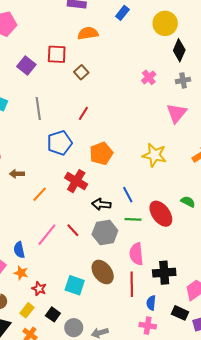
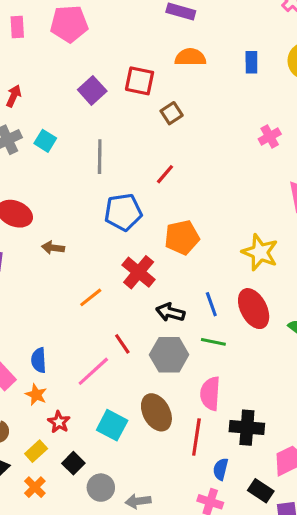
blue rectangle: (122, 13) -> (251, 62), moved, turned -48
orange line: (40, 194) -> (91, 297), moved
red ellipse: (161, 214) -> (254, 309), moved
pink line: (47, 235) -> (93, 371), moved

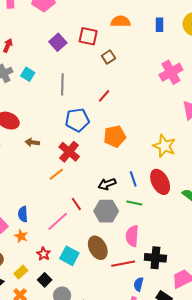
pink cross: (270, 137) -> (171, 72), size x1.6
red cross: (139, 272) -> (69, 152), moved
black arrow: (170, 312) -> (107, 184), turned -36
red star: (59, 422) -> (44, 254), moved
red line: (196, 437) -> (123, 264), turned 70

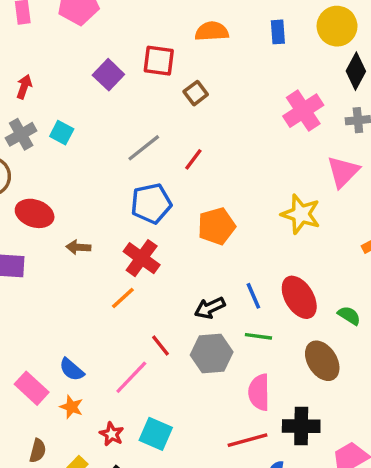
gray line: (62, 84) -> (144, 148), moved, turned 55
yellow star: (164, 146) -> (301, 214), moved
blue semicircle: (23, 214) -> (72, 370), turned -42
brown ellipse: (98, 248) -> (322, 361), moved

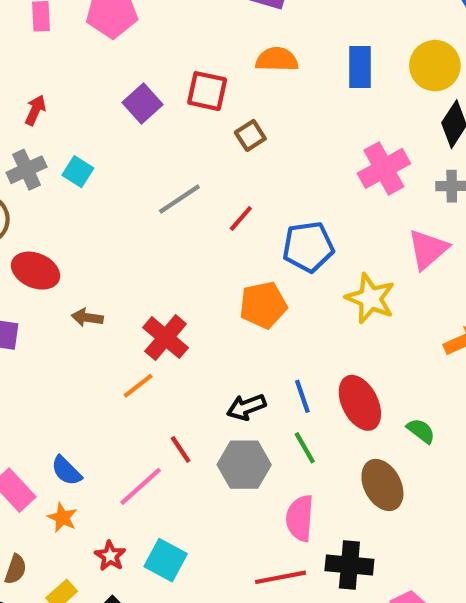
blue rectangle: (278, 32) -> (360, 67), size x1.4
blue pentagon: (151, 203) -> (308, 247), moved
green line: (258, 336) -> (305, 448), turned 48

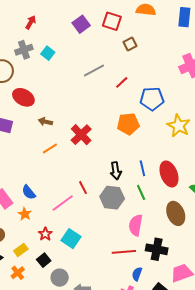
orange line: (138, 386) -> (50, 149), moved
black arrow: (246, 407) -> (116, 171), turned -84

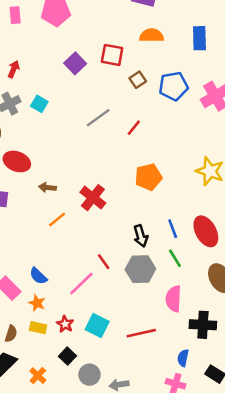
blue pentagon: (152, 99) -> (173, 86), moved
yellow rectangle: (21, 250) -> (38, 328), moved, turned 56
red line: (124, 252) -> (141, 333), moved

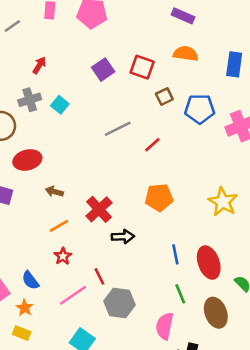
red ellipse: (17, 161) -> (27, 160), turned -45
black arrow: (141, 236) -> (123, 237), moved, turned -85
green line: (175, 258) -> (180, 294), moved
gray hexagon: (140, 269) -> (119, 303), moved
red star: (65, 324) -> (63, 256), moved

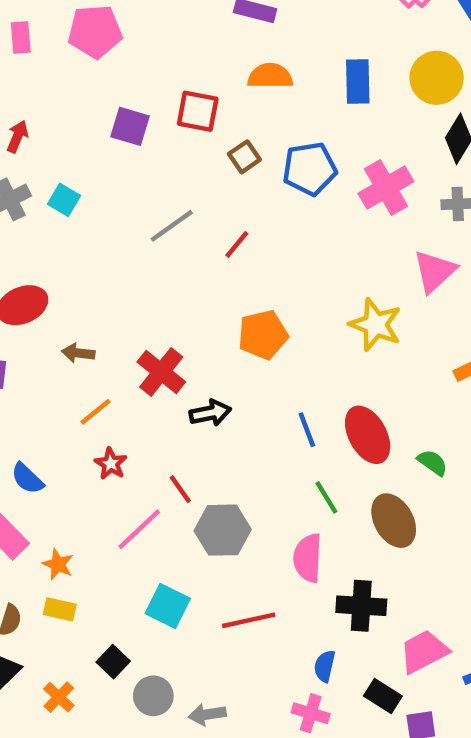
purple square: (103, 70) -> (130, 126), turned -30
blue semicircle: (30, 280) -> (27, 479), moved

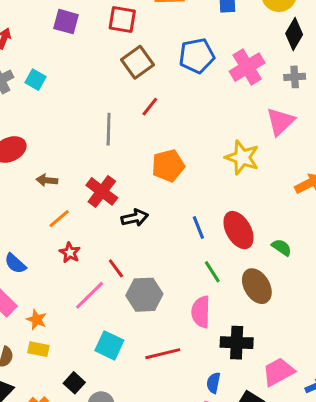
purple square: (130, 126) -> (66, 22), moved
brown square: (244, 157) -> (138, 62), moved, size x1.5
gray line: (172, 226) -> (109, 129), moved, turned -52

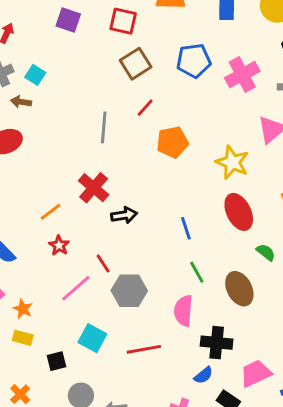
orange pentagon: (168, 166) -> (172, 142), moved
brown arrow: (47, 180) -> (21, 102), moved
red ellipse: (238, 230) -> (239, 212), moved
black square: (74, 383) -> (56, 361), moved, turned 30
blue semicircle: (213, 383) -> (203, 375), moved, turned -144

